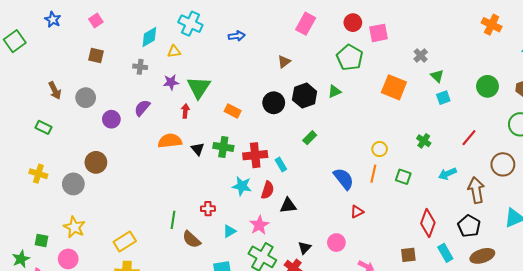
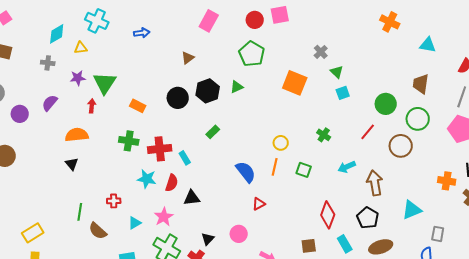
pink square: (379, 33) -> (280, 15), moved
green circle: (487, 86) -> (386, 104), moved
black triangle: (198, 149) -> (72, 164), moved
brown circle: (503, 164) -> (401, 146), moved

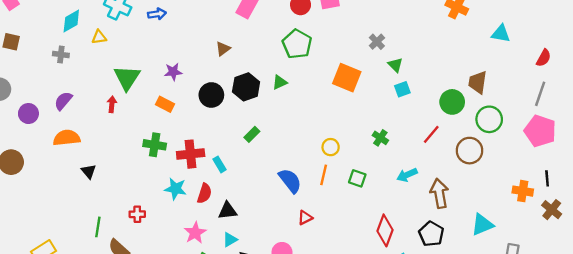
blue arrow: (142, 33) -> (157, 14), moved
purple star: (78, 78) -> (173, 72), moved
brown trapezoid: (421, 84) -> (478, 82), moved
orange semicircle: (77, 135) -> (67, 138), moved
cyan triangle: (135, 223) -> (230, 240), moved

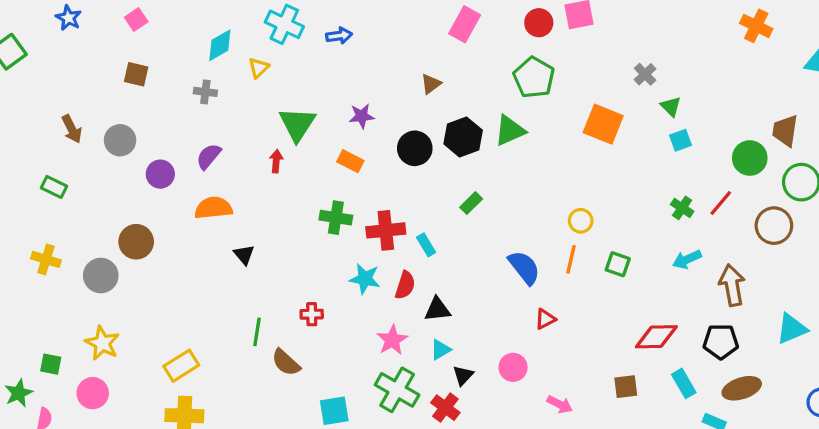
yellow triangle: (99, 37) -> (259, 68), turned -35
green triangle: (280, 82) -> (510, 131), size x1.5
green cross: (380, 138) -> (682, 208), moved
red diamond: (385, 230) -> (656, 337), turned 68
black pentagon: (431, 234) -> (721, 342), turned -30

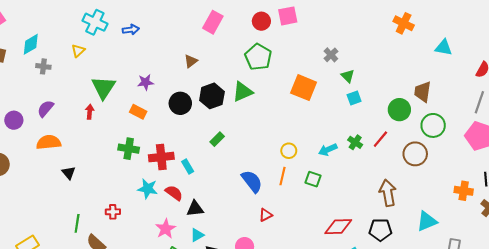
cyan diamond: (220, 45) -> (31, 44), moved
cyan arrow: (687, 259) -> (328, 150), moved
red semicircle: (405, 285) -> (174, 193), turned -72

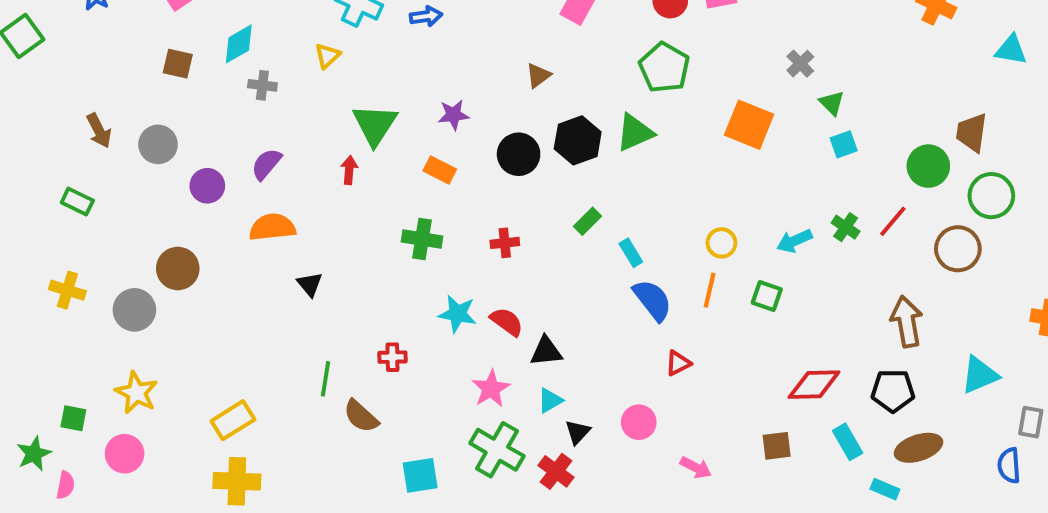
red cross: (161, 157) -> (505, 243), moved, size x0.6
cyan rectangle: (188, 167) -> (631, 253), moved

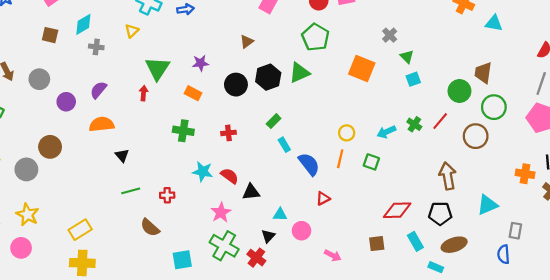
cyan triangle: (1011, 50) -> (494, 23), moved
cyan rectangle: (631, 253) -> (284, 145), moved
green line: (326, 379) -> (131, 191), moved, turned 66
cyan triangle: (550, 400) -> (280, 215), moved, turned 32

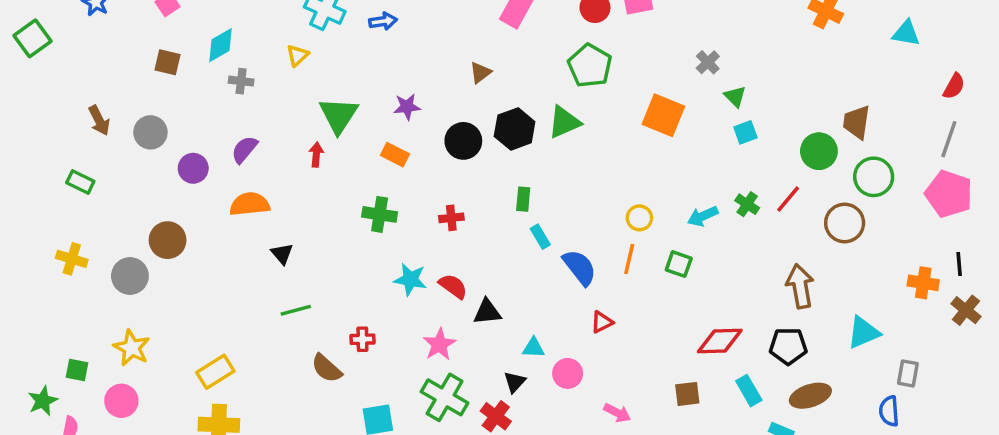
cyan triangle: (494, 23) -> (906, 33), moved
green rectangle: (274, 121) -> (523, 199), turned -40
red cross: (167, 195) -> (362, 339), moved

